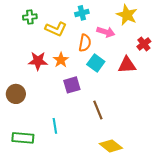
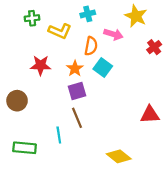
orange star: (61, 60) -> (75, 69), moved
red triangle: (127, 65) -> (150, 115), moved
brown line: (98, 110) -> (77, 118), moved

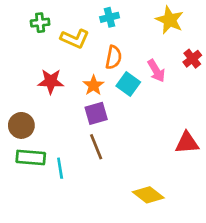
pink arrow: (113, 34) -> (156, 71), moved, turned 42
cyan line: (59, 135) -> (60, 168), moved
green rectangle: (25, 148) -> (31, 157), moved

